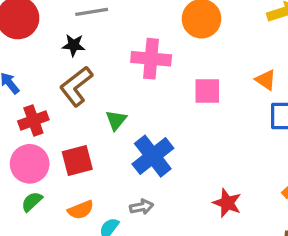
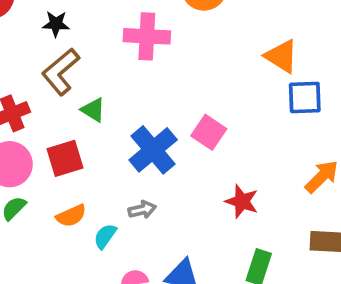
orange triangle: (266, 80) -> (282, 56), size x1.4
pink square: (207, 91) -> (209, 132), moved, turned 36
green triangle: (116, 120) -> (93, 110), moved, turned -35

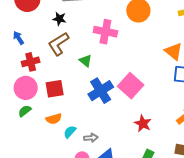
green triangle: (93, 110) -> (86, 61), moved
pink square: (209, 132) -> (131, 86), size x1.4
gray arrow: (142, 210) -> (91, 138), moved

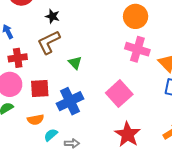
pink cross: (105, 32) -> (137, 49), moved
blue cross: (101, 91) -> (70, 101), moved
red star: (143, 123) -> (128, 134), size x1.4

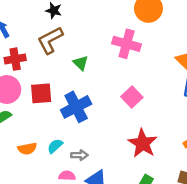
pink cross: (137, 49) -> (127, 44), moved
pink square: (119, 94) -> (132, 97), size x0.7
orange semicircle: (35, 120) -> (27, 149), moved

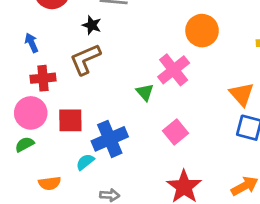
pink cross: (127, 44) -> (174, 70), turned 32
green triangle: (81, 63) -> (145, 92), moved
cyan semicircle: (55, 146) -> (85, 162), moved

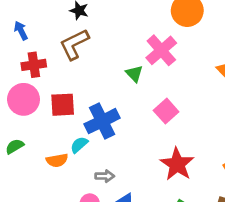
green semicircle: (25, 144) -> (15, 146), moved
orange semicircle: (50, 183) -> (57, 160), moved

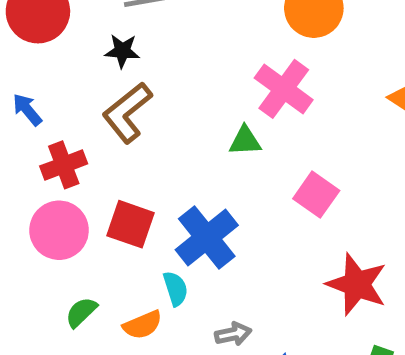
green triangle: (134, 74) -> (245, 141), turned -36
red square: (63, 105) -> (131, 224), turned 35
cyan semicircle: (79, 145) -> (176, 289), turned 126
green semicircle: (15, 146) -> (81, 312), moved

